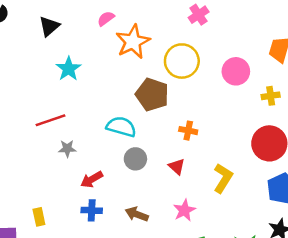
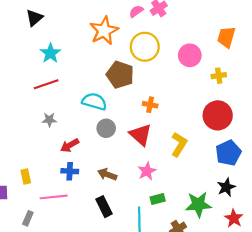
pink semicircle: (106, 19) -> (136, 11), moved
red line: (50, 120) -> (46, 84), moved
red triangle: (177, 167) -> (140, 135), size x1.6

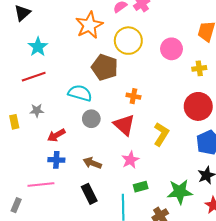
yellow rectangle: (26, 177) -> (14, 122), moved

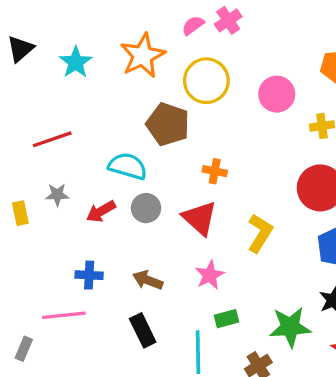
black triangle: (22, 13) -> (20, 49), moved
cyan star: (38, 47) -> (76, 62), moved
red arrow: (56, 135) -> (101, 211), moved

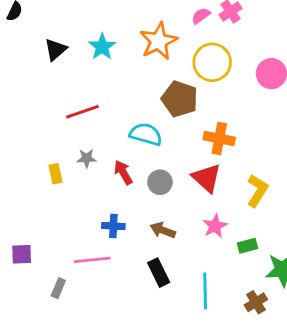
black triangle: (20, 49) -> (56, 50), moved
orange cross: (215, 171) -> (219, 139), size x1.5
gray circle: (146, 208) -> (160, 182), moved
red arrow: (101, 211) -> (123, 172), turned 90
green rectangle: (226, 319) -> (247, 246), moved

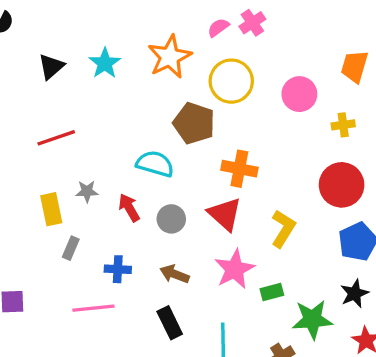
red line: (82, 112) -> (56, 138), moved
yellow rectangle: (56, 174) -> (51, 209), size x1.4
pink star: (215, 226) -> (235, 269), size x1.4
gray rectangle: (58, 288) -> (71, 248), moved

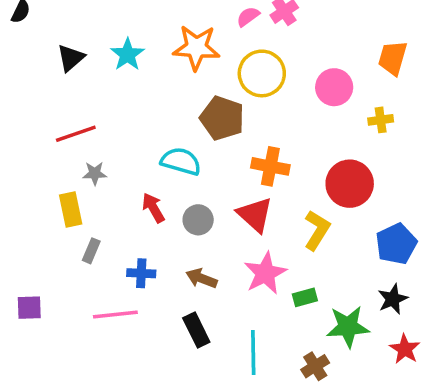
orange star: (170, 57) -> (196, 48), turned 30
red circle: (342, 185) -> (350, 184), moved
gray star: (87, 191) -> (95, 173), moved

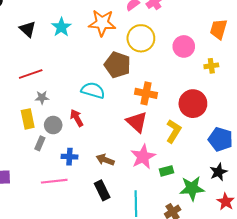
black triangle: (71, 58) -> (28, 29), turned -36
gray circle: (198, 220) -> (53, 125), moved
blue pentagon: (396, 244) -> (220, 139), turned -30

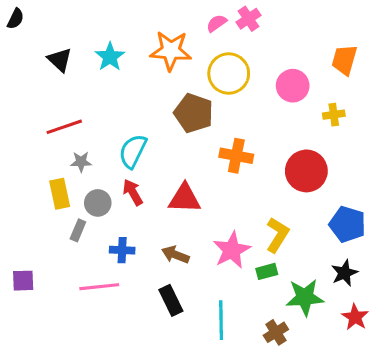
cyan semicircle: (93, 90) -> (133, 151), moved, turned -80
red triangle: (137, 122) -> (185, 198), moved, turned -40
yellow L-shape: (174, 131) -> (277, 235), moved

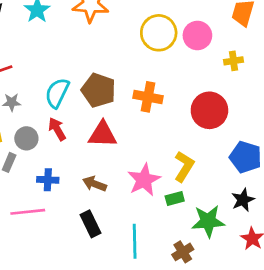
yellow circle: (229, 74) -> (159, 33), moved
brown pentagon: (194, 113) -> (99, 90), moved

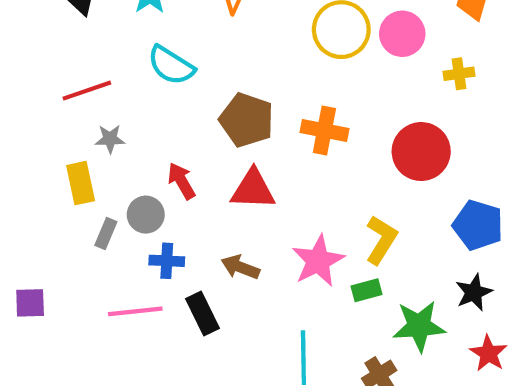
cyan semicircle: (57, 93) -> (171, 65), moved, turned -84
gray circle: (26, 138) -> (146, 215), moved
black rectangle: (91, 224) -> (202, 313), moved

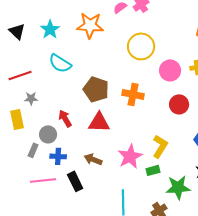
pink circle: (402, 34) -> (170, 70), moved
red circle: (421, 152) -> (179, 104), size x0.7
gray rectangle: (106, 234) -> (33, 150), moved

